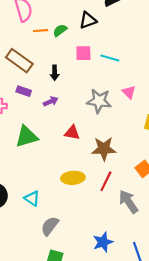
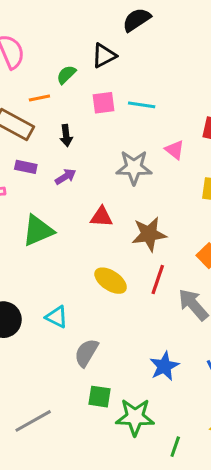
orange line: (41, 31) -> (39, 98), moved
yellow ellipse: (73, 178) -> (111, 281), turned 45

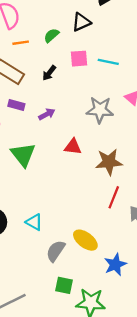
orange line: (39, 98) -> (21, 43), moved
black arrow: (66, 135) -> (49, 73), moved, turned 42
green triangle: (38, 231) -> (23, 155), turned -48
yellow ellipse: (111, 281) -> (85, 240), moved

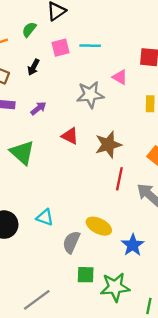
red triangle: (73, 147) -> (70, 136), turned 30

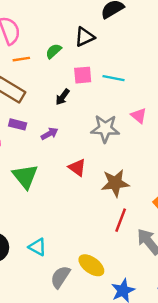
black arrow: (34, 67) -> (63, 97), moved

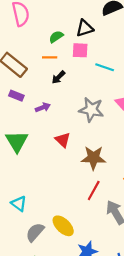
orange line: (21, 59) -> (50, 57), moved
pink square: (83, 75) -> (80, 50), moved

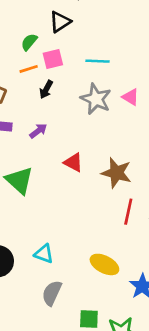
pink square: (80, 50) -> (53, 59), moved
gray star: (91, 110) -> (96, 99), moved, turned 30
brown star: (93, 158) -> (116, 173), turned 30
gray semicircle: (35, 232) -> (52, 293), moved

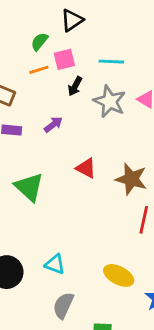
black arrow: (46, 89) -> (75, 86), moved
purple arrow: (38, 131) -> (53, 124), moved

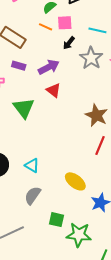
orange line: (39, 70) -> (46, 27), turned 32
purple arrow: (53, 124) -> (49, 67), size x1.5
red triangle: (86, 168) -> (54, 90), moved

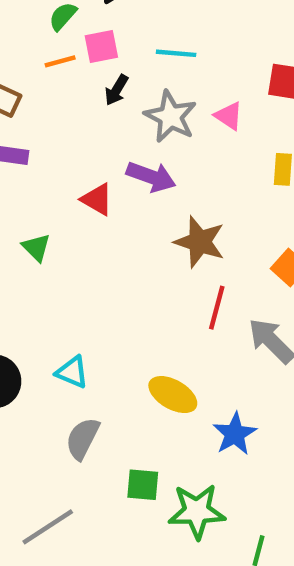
orange line: (46, 27) -> (60, 61), turned -32
purple arrow: (49, 67) -> (151, 177), moved, turned 55
green triangle: (24, 108) -> (36, 247), size x0.6

